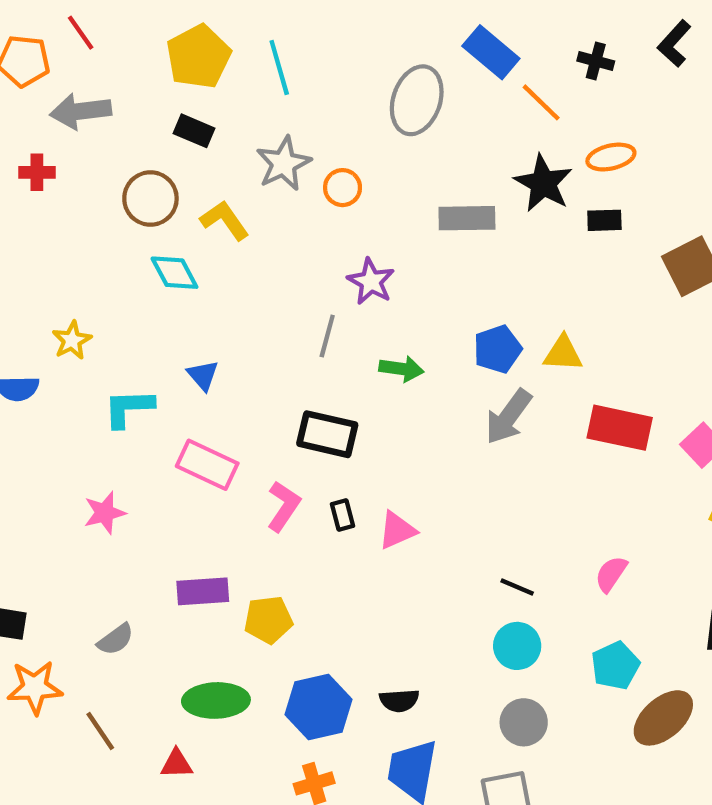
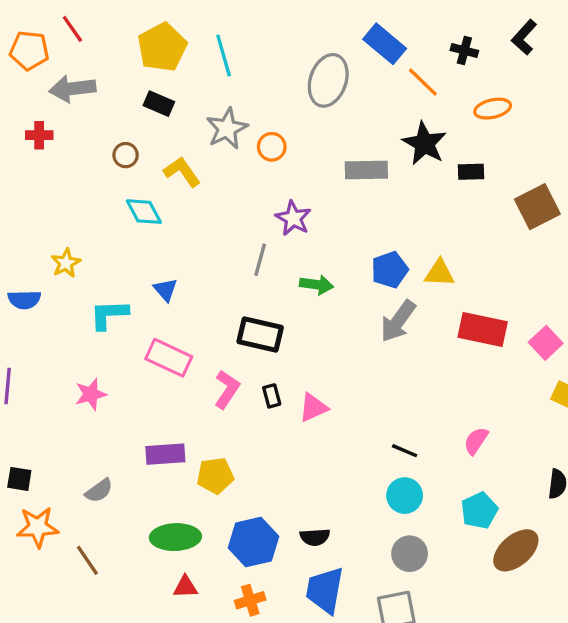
orange ellipse: (611, 157) -> (493, 109), moved
brown circle: (150, 198) -> (126, 155), size x0.6
red triangle: (177, 764) -> (185, 587), moved

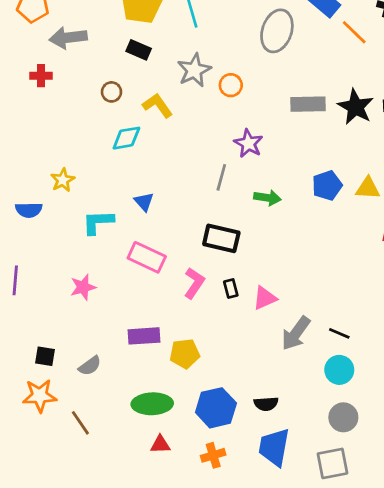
black star: (425, 143) -> (356, 107), moved
cyan diamond: (144, 212) -> (126, 138), turned -72
gray arrow: (398, 321) -> (296, 333), moved
black square: (19, 479) -> (45, 356), moved

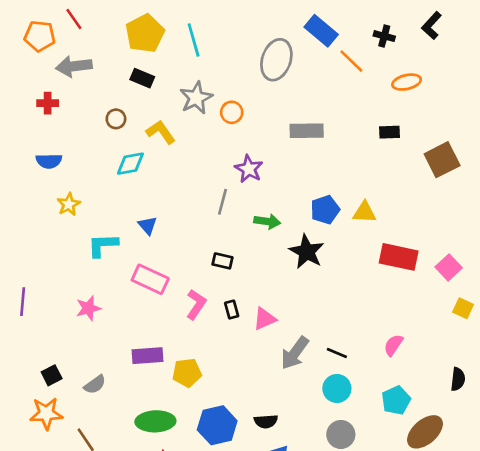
black star: (356, 107) -> (307, 252), moved
blue semicircle: (29, 210) -> (49, 161), moved
black rectangle: (221, 238) -> (222, 261), size x0.6
black square: (45, 356) -> (52, 375), turned -36

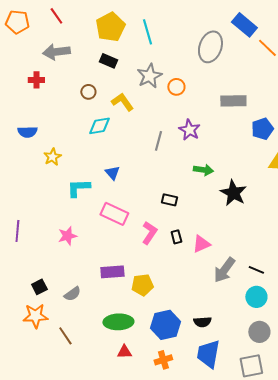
orange pentagon: (40, 36) -> (17, 22), moved
blue semicircle: (49, 161) -> (27, 132), moved
gray line: (222, 202) -> (158, 141), moved
blue pentagon: (325, 210) -> (262, 129), moved

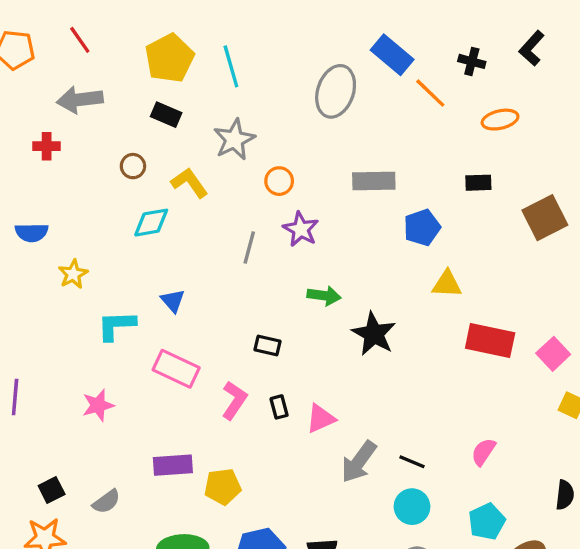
orange circle: (176, 87) -> (279, 181), moved

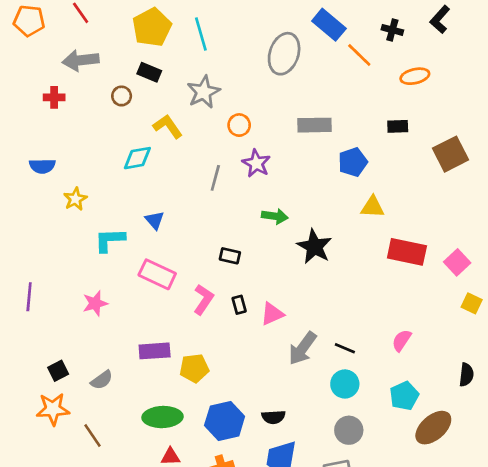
brown circle: (133, 166) -> (122, 96), moved

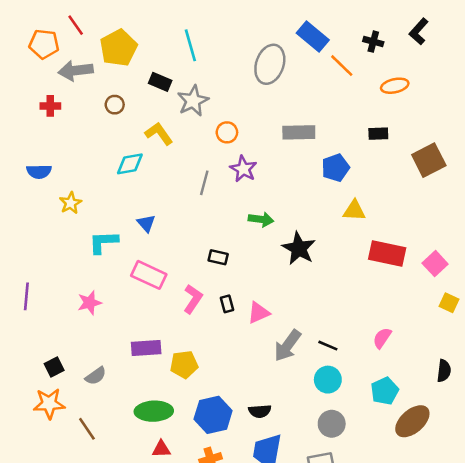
orange pentagon: (29, 21) -> (44, 44), moved
yellow pentagon: (152, 27) -> (118, 48), moved
black rectangle: (149, 72) -> (160, 82), moved

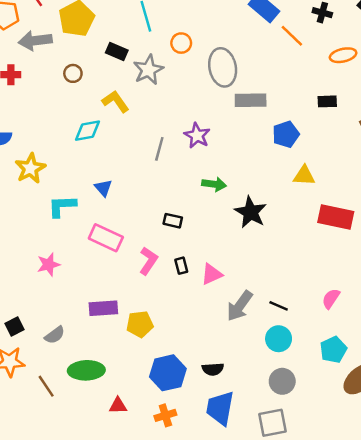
gray ellipse: (270, 64) -> (223, 67), moved, turned -30
orange circle: (227, 132) -> (181, 43), moved
yellow star: (71, 203) -> (30, 168), size x1.4
green ellipse: (154, 411) -> (86, 370), moved

